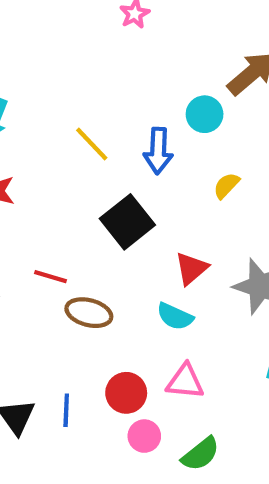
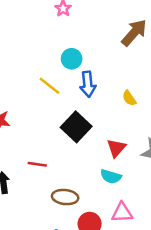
cyan circle: (205, 114) -> (72, 59), moved
yellow semicircle: (226, 186) -> (129, 98), turned -70
brown ellipse: (89, 313) -> (65, 197), moved

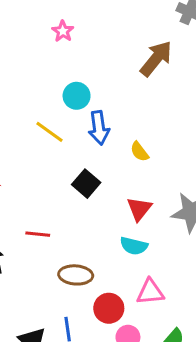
yellow semicircle: (129, 98) -> (140, 152), moved
black square: (76, 127) -> (86, 184), size x0.7

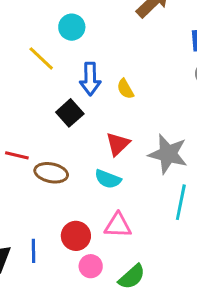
blue arrow: (99, 128) -> (90, 79), moved
brown ellipse: (76, 275) -> (51, 173), moved

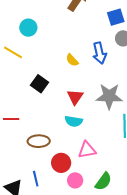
blue arrow: (90, 79) -> (100, 53), moved
brown ellipse: (51, 173) -> (39, 141), moved

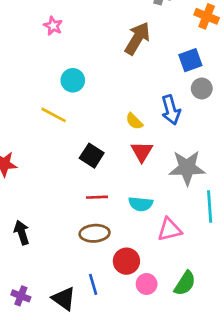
red triangle: (75, 97) -> (142, 152), moved
red line: (11, 119) -> (97, 197), moved
pink triangle: (87, 150) -> (169, 230), moved

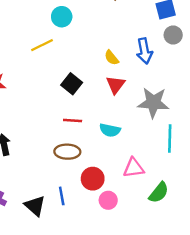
yellow line: (54, 115) -> (42, 45), turned -60
pink triangle: (169, 230) -> (134, 168), moved
green semicircle: (185, 283) -> (159, 193), moved

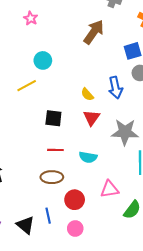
black square: (72, 84) -> (53, 118), turned -30
pink circle: (108, 200) -> (75, 229), moved

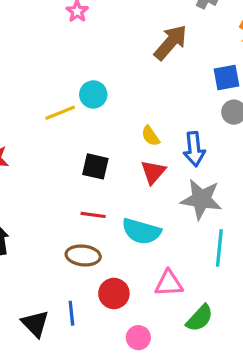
cyan circle: (43, 60) -> (93, 94), moved
blue arrow: (115, 88) -> (194, 149), moved
cyan semicircle: (88, 157) -> (141, 231), size x1.4
pink circle: (75, 229) -> (138, 338), moved

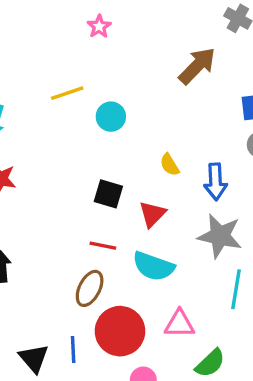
yellow line: (60, 113) -> (67, 93), moved
red triangle: (153, 172) -> (152, 214), moved
brown ellipse: (83, 255) -> (90, 288), turned -72
red circle: (114, 293) -> (120, 331), size x1.5

